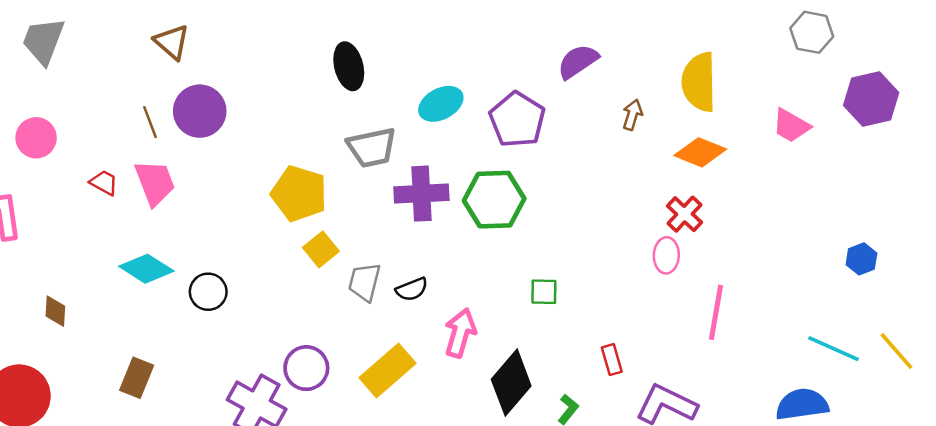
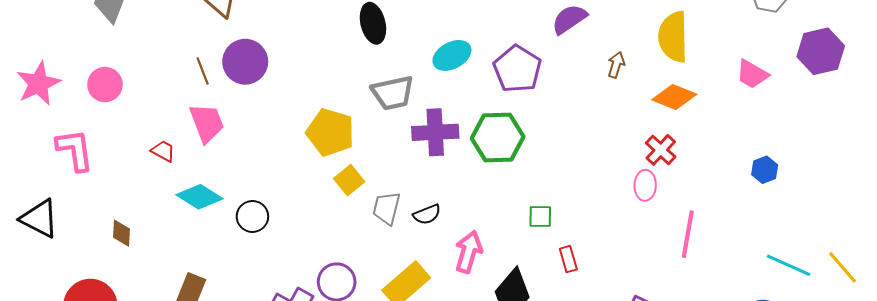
red trapezoid: (104, 183) -> (163, 151), moved
blue hexagon: (861, 259) -> (765, 170), moved
red rectangle: (612, 360) -> (568, 259), moved

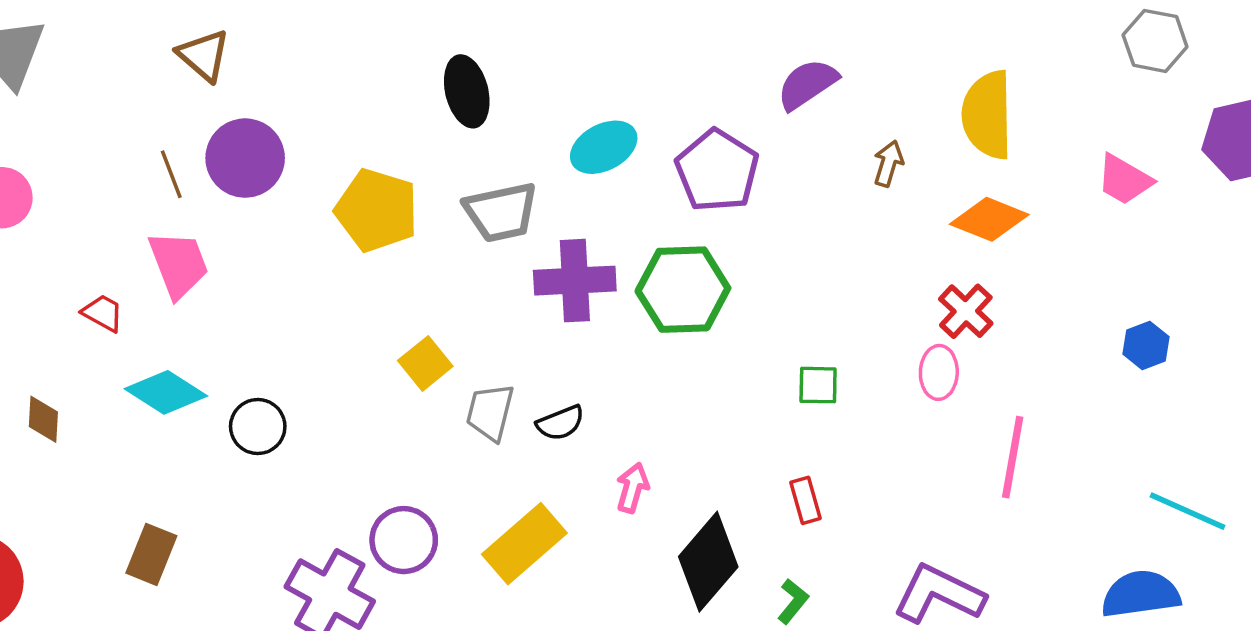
yellow pentagon: (330, 132) -> (377, 210), moved
green square: (540, 216) -> (818, 385), moved
brown diamond: (122, 233) -> (43, 419), moved
pink arrow: (469, 252) -> (633, 488), size x0.7

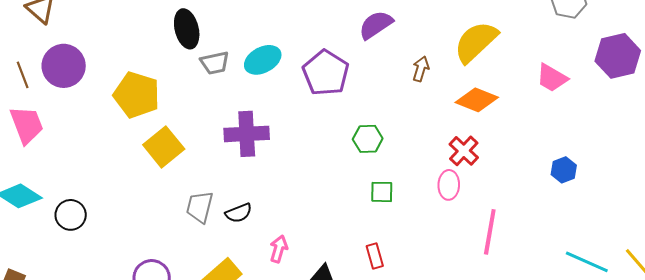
yellow semicircle: (987, 115) -> (476, 42), turned 48
gray trapezoid: (501, 212) -> (215, 63), moved, size x0.7
green hexagon: (683, 290) -> (368, 139), moved, size x0.6
yellow square: (425, 363) -> (164, 147), moved, size x1.4

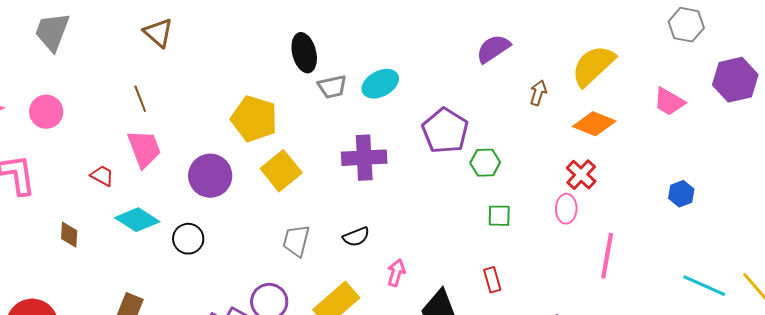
purple circle: (64, 66) -> (210, 176), moved
purple pentagon: (326, 73) -> (445, 131), moved
gray trapezoid: (200, 207) -> (296, 241), moved

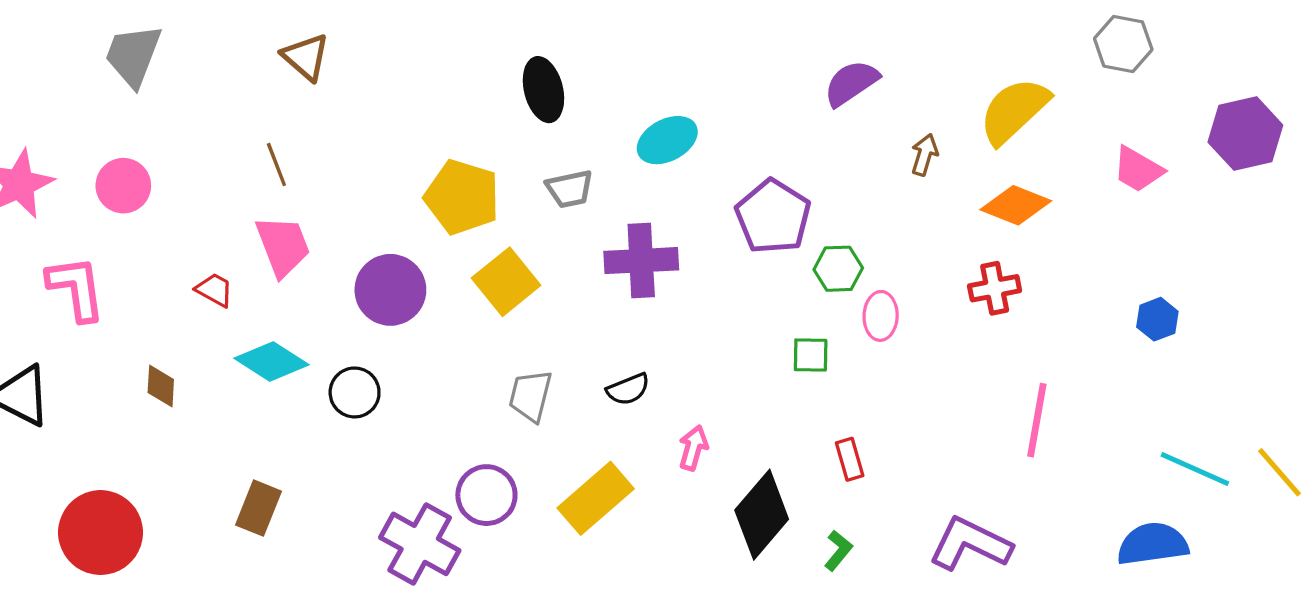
gray hexagon: (686, 25) -> (1123, 44), moved
gray trapezoid: (332, 87) -> (570, 189), moved
red cross: (581, 175) -> (995, 288), turned 36
pink ellipse: (566, 209) -> (881, 316), moved
green square: (499, 216) -> (811, 355), moved

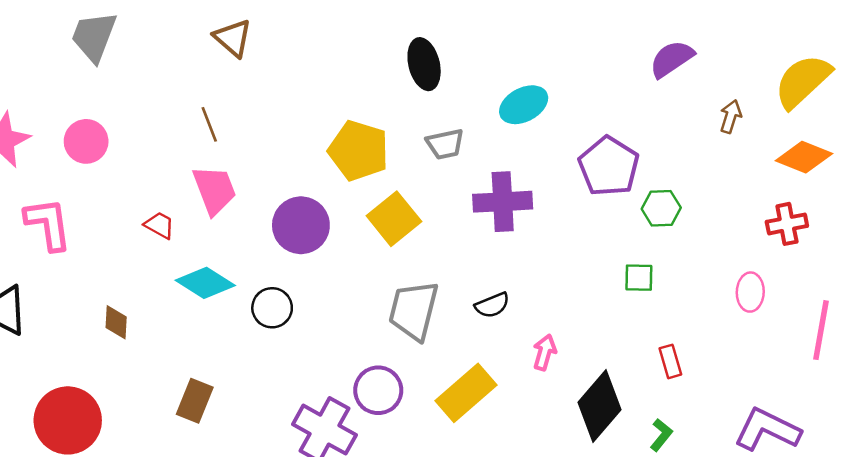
pink ellipse: (881, 316) -> (750, 292), moved
brown diamond: (161, 386) -> (116, 322), moved
gray trapezoid: (530, 396) -> (414, 310), size x1.4

